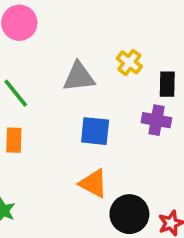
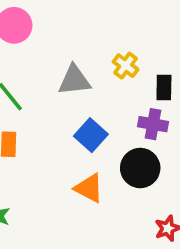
blue square: (95, 131) -> (91, 135), turned 36
black circle: (129, 214) -> (140, 168), moved

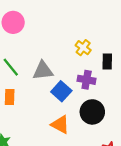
gray triangle: (74, 80) -> (43, 71), moved
purple cross: (153, 124) -> (87, 80), moved

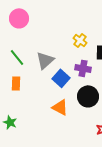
gray triangle: (43, 71) -> (45, 60), turned -36

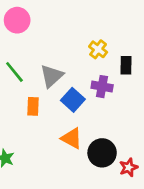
orange rectangle: (16, 83) -> (33, 106), moved
black circle: (88, 96) -> (102, 153), moved

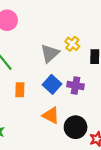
gray triangle: (52, 76) -> (50, 53), moved
purple cross: (102, 87) -> (76, 85), moved

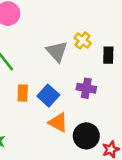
gray triangle: (50, 53) -> (57, 51), turned -30
blue square: (52, 84) -> (48, 96), moved

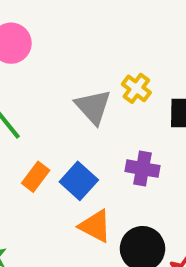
orange rectangle: (23, 93) -> (36, 177), turned 35

